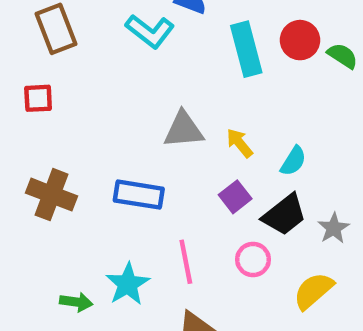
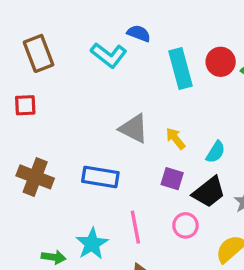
gray triangle: (184, 130) -> (134, 129), turned 32
purple square: (235, 197) -> (172, 179), turned -35

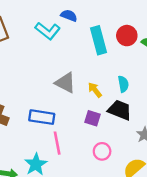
cyan semicircle: (216, 152) -> (123, 84), moved, turned -42
black trapezoid: (209, 192) -> (120, 110), moved, turned -120
pink line: (135, 227) -> (57, 143), moved

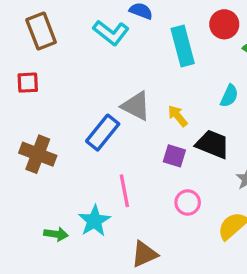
red circle: (127, 36) -> (224, 24), moved
cyan semicircle: (123, 84) -> (229, 96), moved, turned 35
blue rectangle: (42, 117) -> (103, 133), moved, turned -60

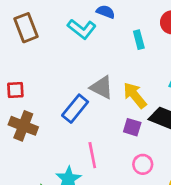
cyan rectangle: (183, 46) -> (139, 40), size x0.6
red square: (28, 83) -> (15, 90), moved
yellow arrow: (178, 116) -> (135, 95), size x1.5

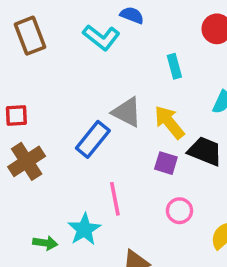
cyan rectangle: (139, 40) -> (174, 66), moved
brown cross: (23, 126) -> (27, 161), turned 36

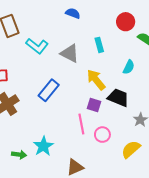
cyan L-shape: (101, 37) -> (37, 46), moved
gray triangle: (127, 112) -> (70, 53), moved
pink line: (115, 199) -> (81, 124), moved

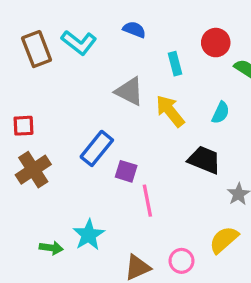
cyan rectangle: (99, 45) -> (175, 64), moved
cyan L-shape: (37, 46) -> (79, 43), moved
yellow arrow: (96, 80) -> (170, 111), moved
purple square: (94, 105) -> (126, 171), moved
pink circle: (102, 135) -> (182, 261), moved

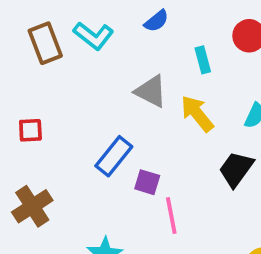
blue semicircle: (134, 30) -> (156, 21), turned 120
black trapezoid: (204, 160) -> (236, 169), turned -76
brown cross: (33, 170) -> (32, 206), moved

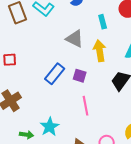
yellow arrow: (197, 114) -> (100, 51), turned 30
purple square: (147, 182) -> (80, 76), moved

